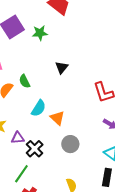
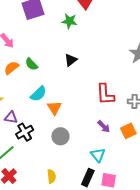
green star: (40, 33) -> (69, 21), moved
green semicircle: (24, 81) -> (31, 64), turned -32

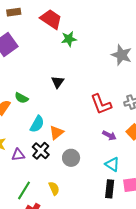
green star: (69, 21) -> (69, 39), moved
orange triangle: (54, 108) -> (56, 133), turned 42
black cross: (25, 132) -> (41, 151), moved
yellow semicircle: (51, 176) -> (54, 188), moved

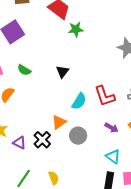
green semicircle: (21, 98) -> (24, 70), moved
cyan semicircle: (37, 124) -> (79, 101), moved
purple triangle: (18, 155) -> (19, 143), turned 32
gray circle: (71, 158) -> (78, 136), moved

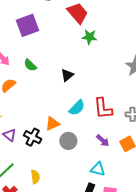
black cross: (42, 140) -> (33, 137), turned -30
cyan triangle: (113, 157) -> (98, 169), turned -35

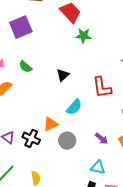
red L-shape: (103, 108) -> (102, 87), moved

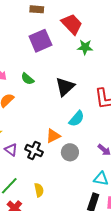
purple square: (21, 27) -> (40, 41), moved
black triangle: (63, 75) -> (65, 87), size x1.5

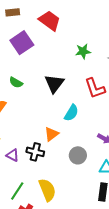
green star: (85, 47) -> (83, 51), moved
gray circle: (70, 152) -> (78, 155), moved
yellow semicircle: (39, 190) -> (47, 190), size x1.6

